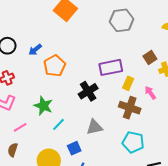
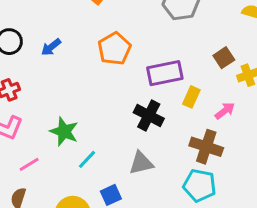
orange pentagon: (55, 66) -> (114, 49), moved
black cross: (88, 91) -> (149, 115), moved, turned -30
pink arrow: (150, 93) -> (225, 111), turned 88
brown cross: (130, 108) -> (206, 147), moved

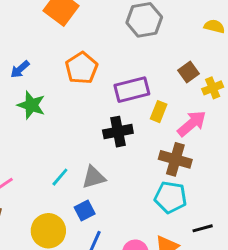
pink arrow: (225, 111) -> (192, 124), size x1.5
black cross: (149, 115) -> (118, 132), turned -36
green star: (64, 132) -> (31, 105), moved
gray triangle: (141, 163) -> (94, 177), moved

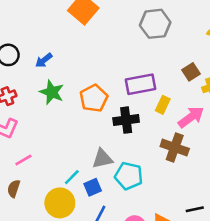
orange pentagon: (82, 68) -> (94, 98), moved
cyan line: (60, 177) -> (72, 177), moved
cyan pentagon: (170, 197) -> (129, 176), moved

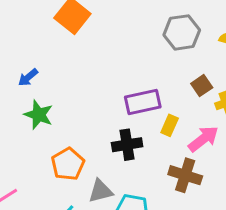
gray hexagon: (155, 24) -> (182, 32), moved
orange pentagon: (94, 98) -> (68, 164), moved

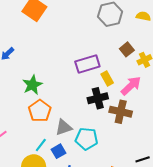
green star: (39, 115) -> (32, 85), moved, turned 30
yellow rectangle: (170, 125) -> (107, 79), turned -48
black cross: (127, 145) -> (98, 98), moved

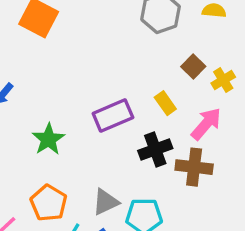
purple rectangle: (87, 64) -> (113, 115), moved
yellow rectangle: (107, 79) -> (165, 103), moved
orange pentagon: (40, 111) -> (49, 203), moved

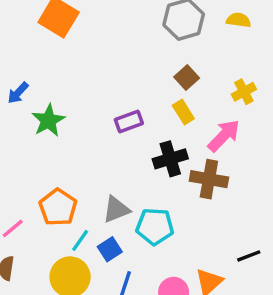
brown square: (193, 66) -> (187, 77), moved
purple rectangle: (113, 115) -> (129, 122), size x0.7
green star: (48, 139) -> (48, 120), moved

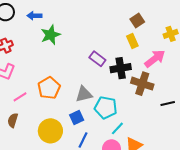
blue arrow: (18, 93) -> (34, 16), turned 40
purple rectangle: (129, 122) -> (97, 59), moved, turned 49
cyan line: (80, 240) -> (117, 128), moved
black line: (249, 256) -> (168, 104), moved

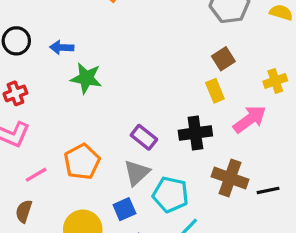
green star: (50, 35) -> (86, 78), turned 30
purple rectangle: (97, 59) -> (144, 137), moved
brown cross: (142, 84) -> (230, 178), moved
gray triangle: (84, 94) -> (137, 173), turned -30

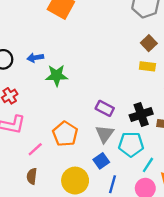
yellow rectangle: (215, 91) -> (147, 66), turned -49
black cross: (195, 133) -> (141, 114), moved

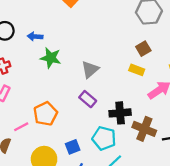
gray triangle: (105, 134) -> (90, 69), moved
pink line: (35, 149) -> (21, 127), moved

